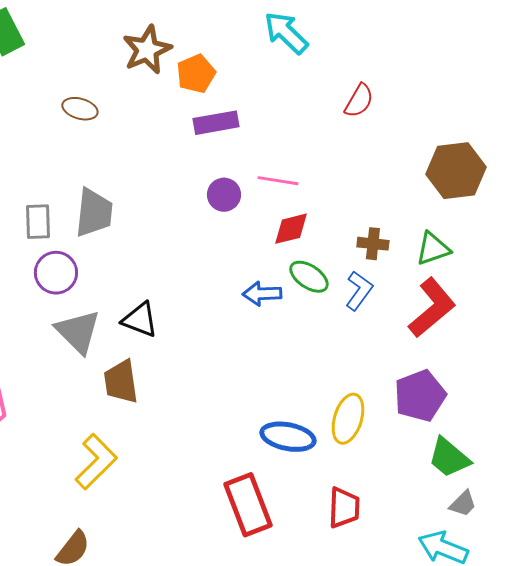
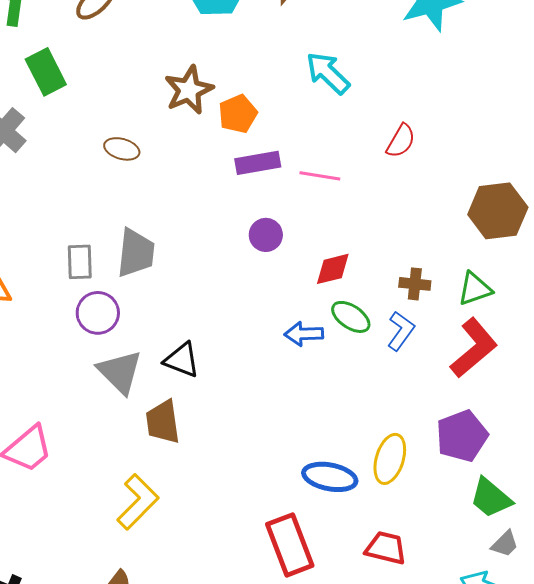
pink line: (278, 181) -> (320, 176), moved
red trapezoid: (344, 508) -> (386, 548), turned -78

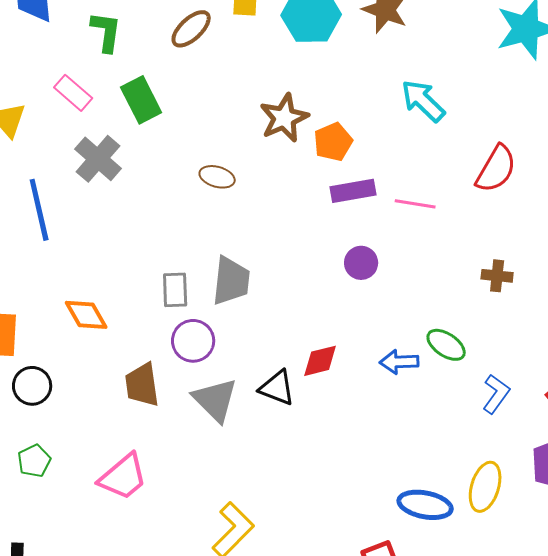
red semicircle: (401, 141) -> (496, 169), size x1.4
red diamond: (333, 269) -> (320, 361), moved
brown cross: (415, 284) -> (497, 276), moved
blue L-shape: (401, 331) -> (496, 394), moved
brown trapezoid: (163, 422) -> (142, 385), moved

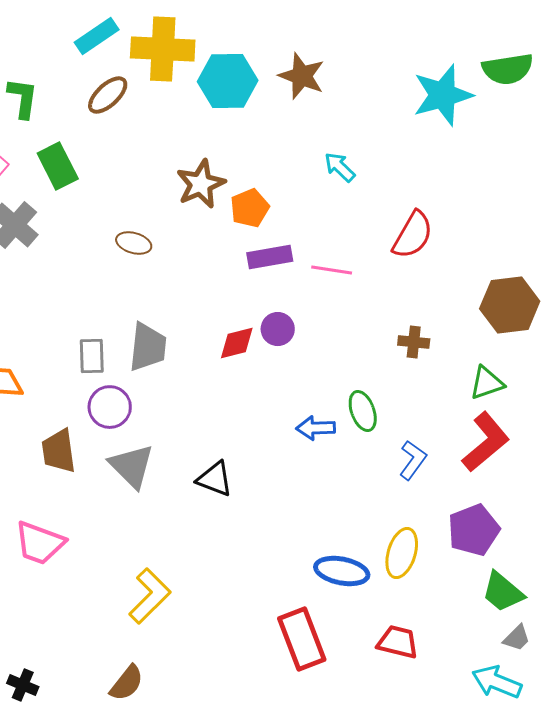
cyan arrow: (423, 101) -> (340, 167), size x0.7
green ellipse: (446, 345) -> (363, 411), turned 36
red diamond: (320, 361) -> (237, 343), moved
black triangle: (277, 388) -> (215, 479), moved
pink trapezoid: (123, 477) -> (40, 543), turned 60

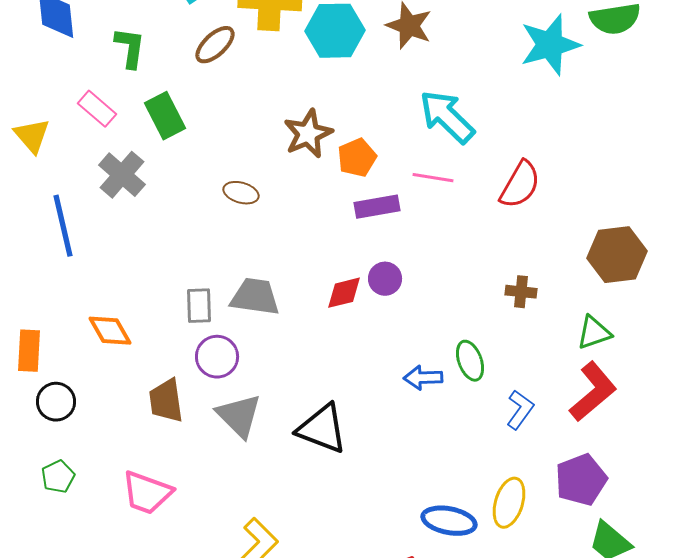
cyan arrow: (340, 167) -> (447, 117), size x1.8
pink line: (332, 270) -> (433, 178), moved
gray trapezoid: (148, 347) -> (255, 297), turned -88
black triangle: (215, 479) -> (322, 429), size x1.4

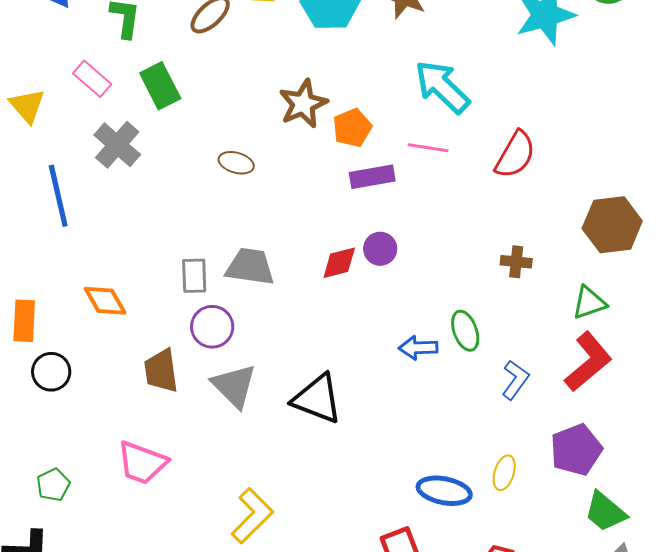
green pentagon: (58, 477) -> (53, 485), moved
yellow ellipse: (509, 503) -> (504, 473), size x0.7

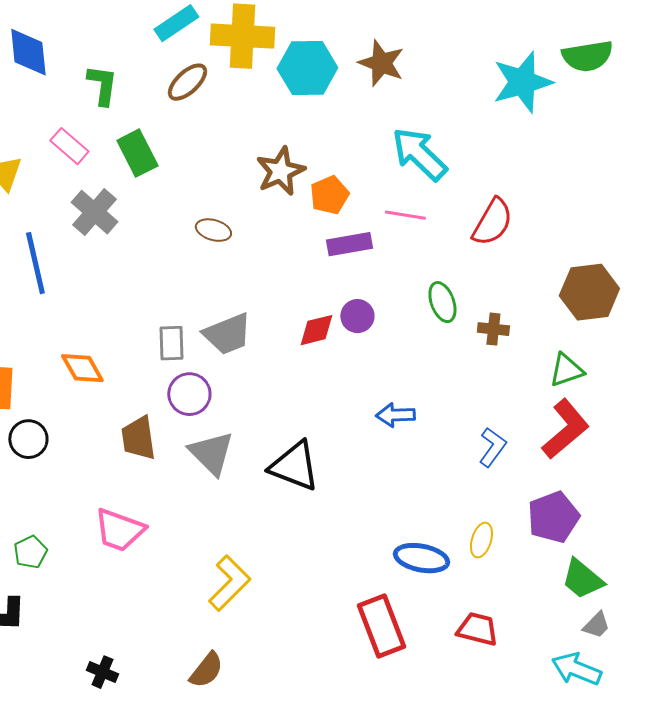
gray trapezoid: (250, 267) -> (227, 334), turned 150
green ellipse: (465, 331) -> (442, 302), moved

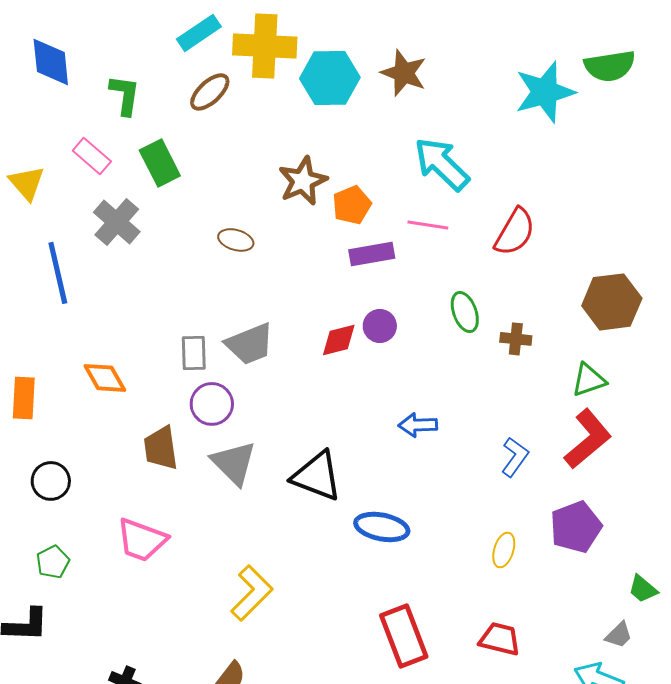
black circle: (28, 439) -> (51, 481), moved
blue ellipse: (421, 558) -> (382, 527), moved
green trapezoid: (582, 579) -> (643, 589), moved, size x0.7

